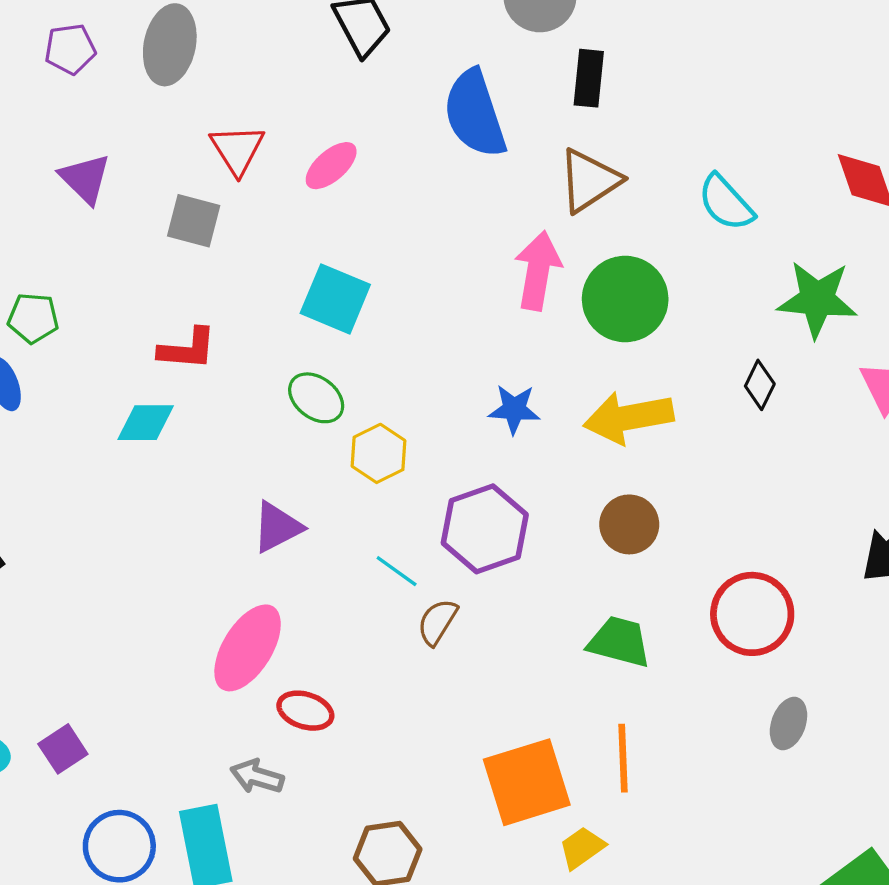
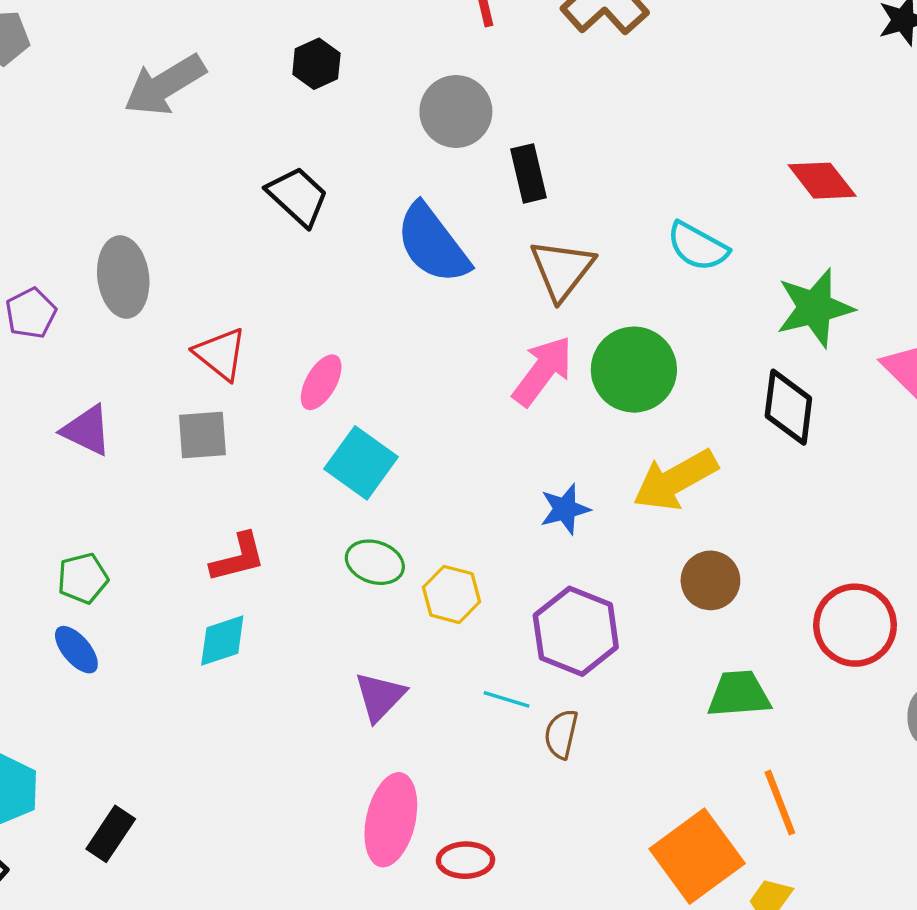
pink ellipse: (331, 166) -> (321, 382), moved
pink arrow: (538, 271) -> (543, 371), turned 46
cyan square: (335, 299) -> (361, 463), turned 32
black diamond: (760, 385) -> (788, 407), size x1.6

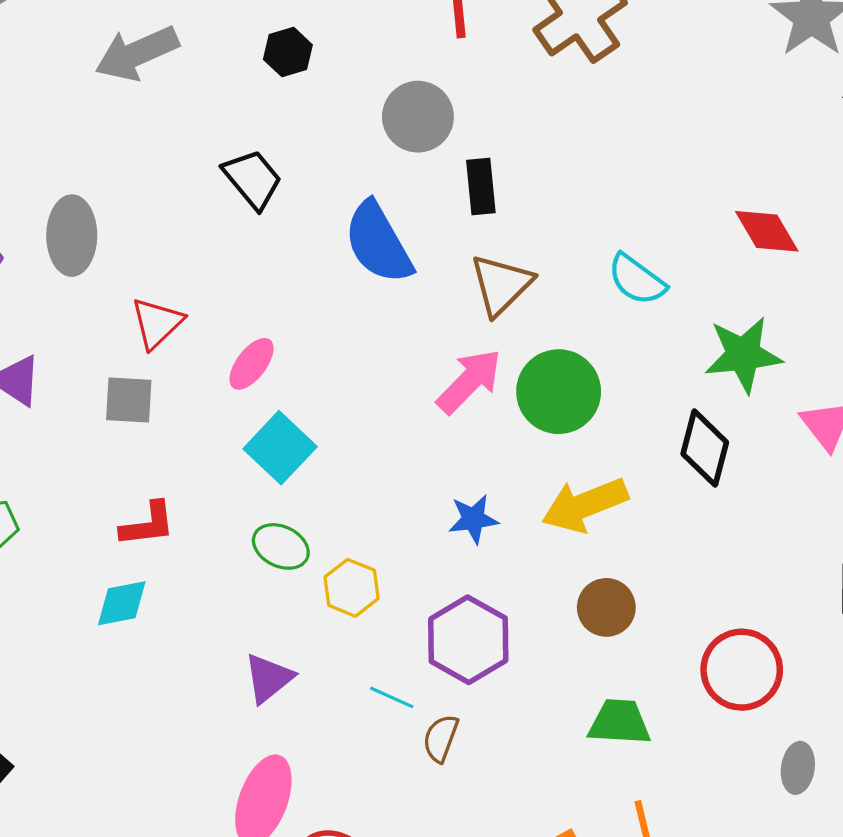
red triangle: (221, 354) -> (157, 323), turned 30

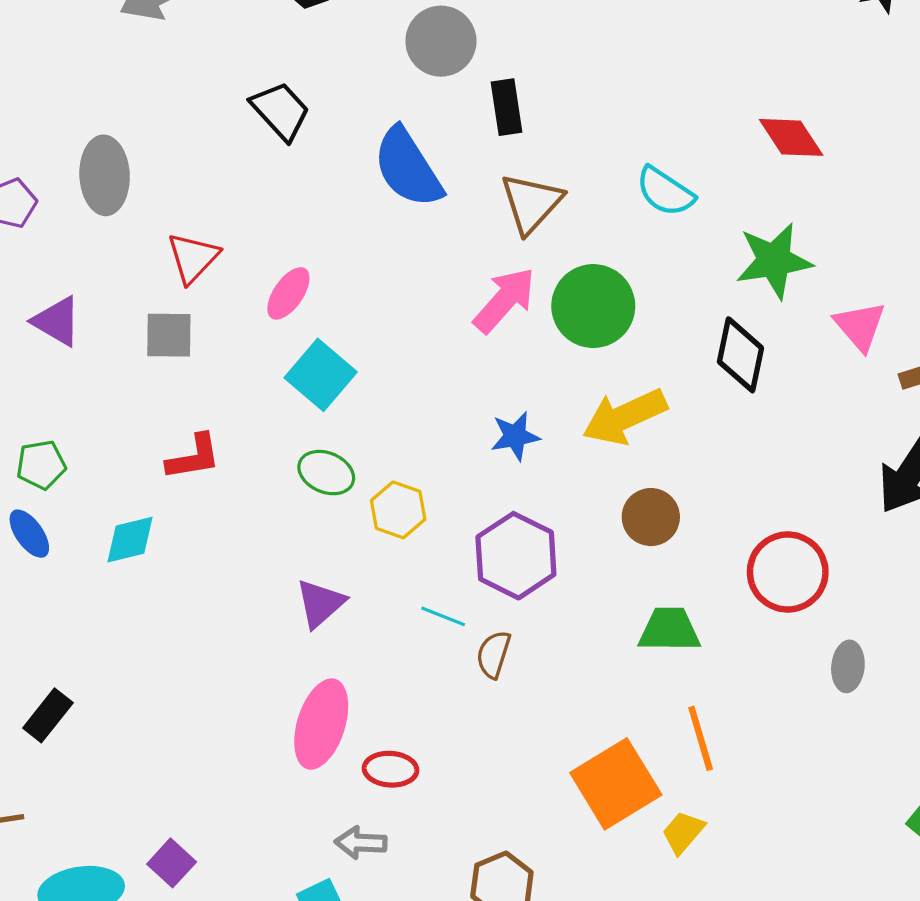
cyan diamond: (122, 603) -> (130, 540), moved

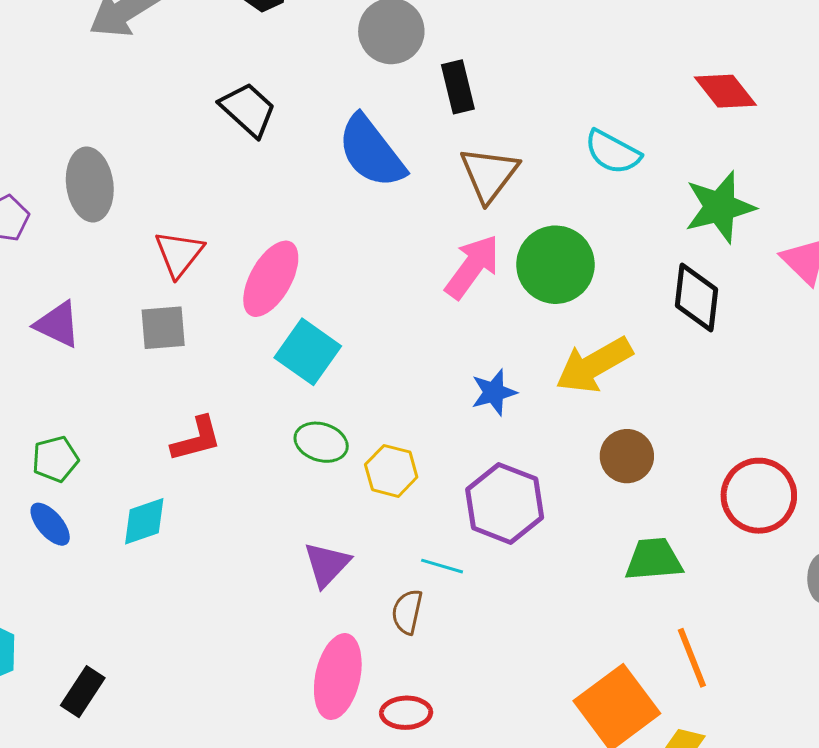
pink ellipse: (288, 293) -> (271, 279), size x1.5
brown semicircle: (494, 654) -> (407, 612), moved

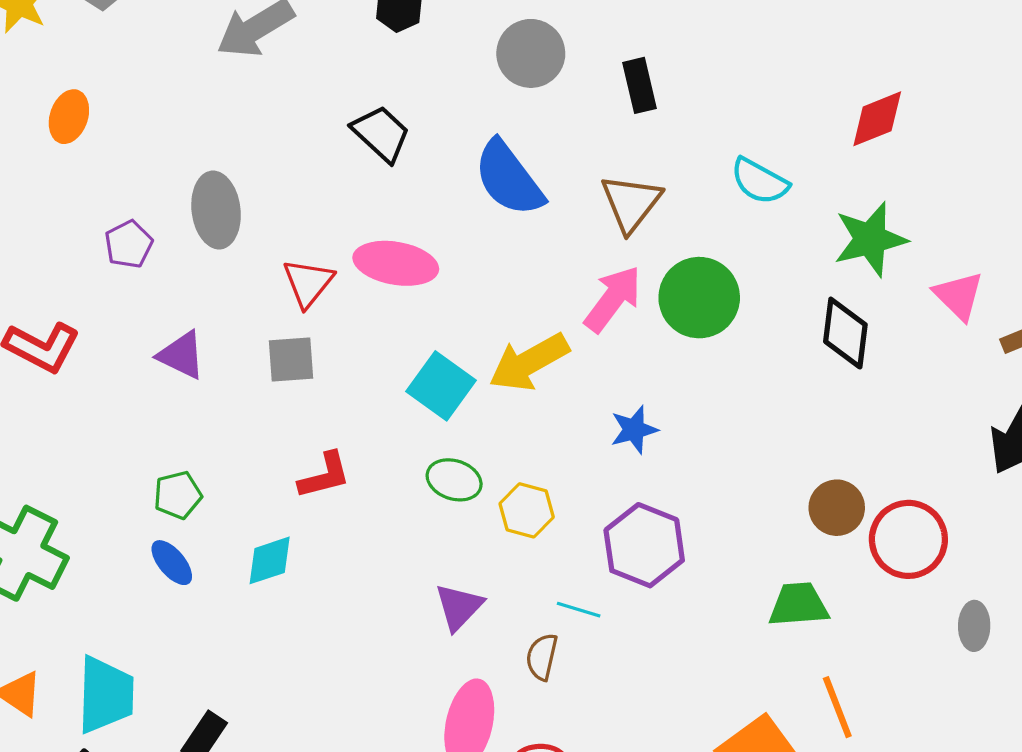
black rectangle: (458, 87) -> (639, 85), moved
red diamond: (725, 91) -> (877, 119), turned -74
pink ellipse: (271, 279) -> (396, 263), moved, turned 70
yellow arrow: (594, 365) -> (529, 362), moved
brown circle: (627, 456) -> (837, 508), moved

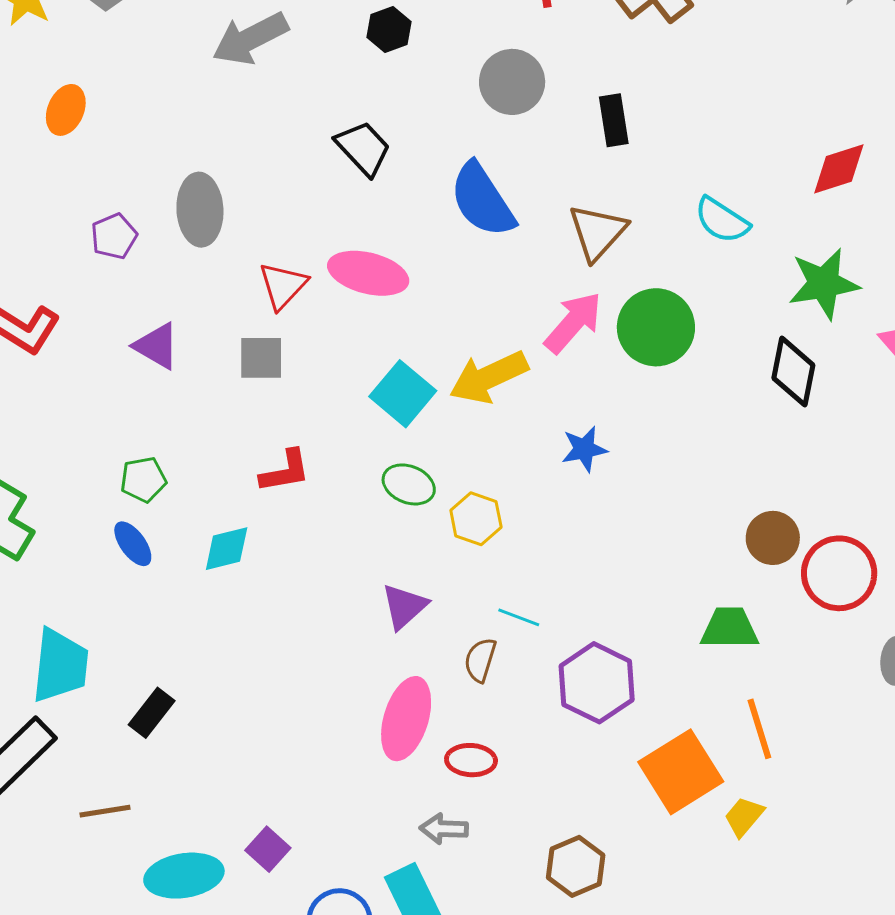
purple hexagon: (644, 545) -> (597, 683), moved

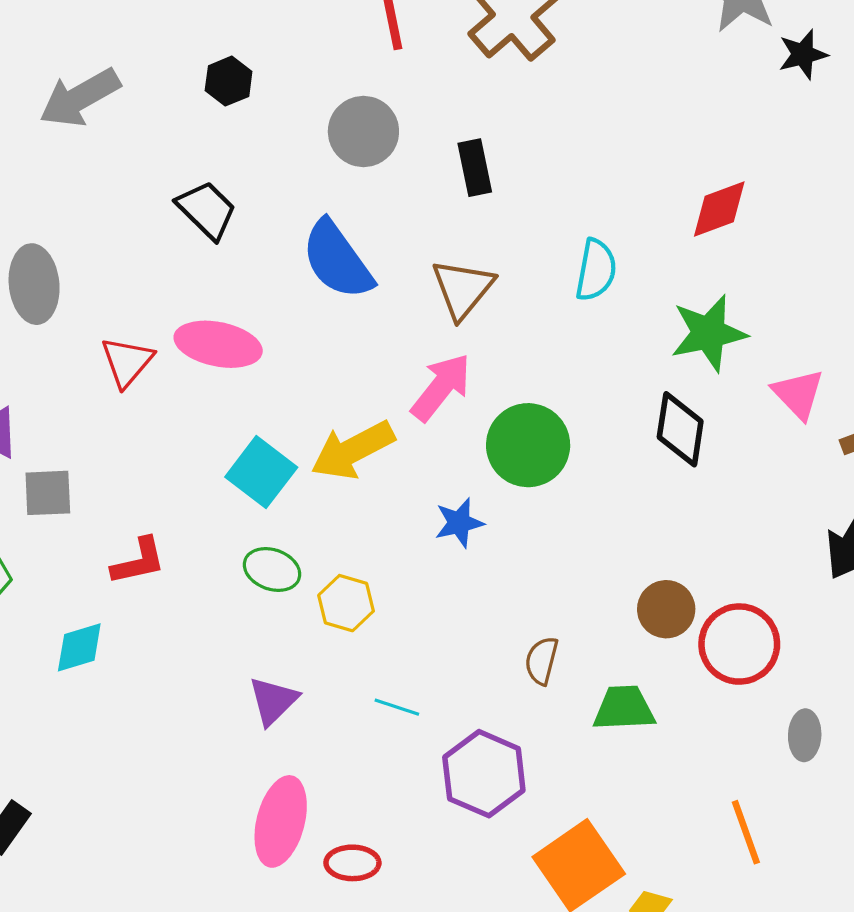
cyan semicircle: (722, 220) -> (596, 270), turned -110
green circle: (656, 327) -> (528, 445), moved
gray square: (261, 358) -> (48, 493), moved
brown semicircle: (480, 660) -> (542, 661), moved
orange line: (759, 729) -> (746, 832), moved

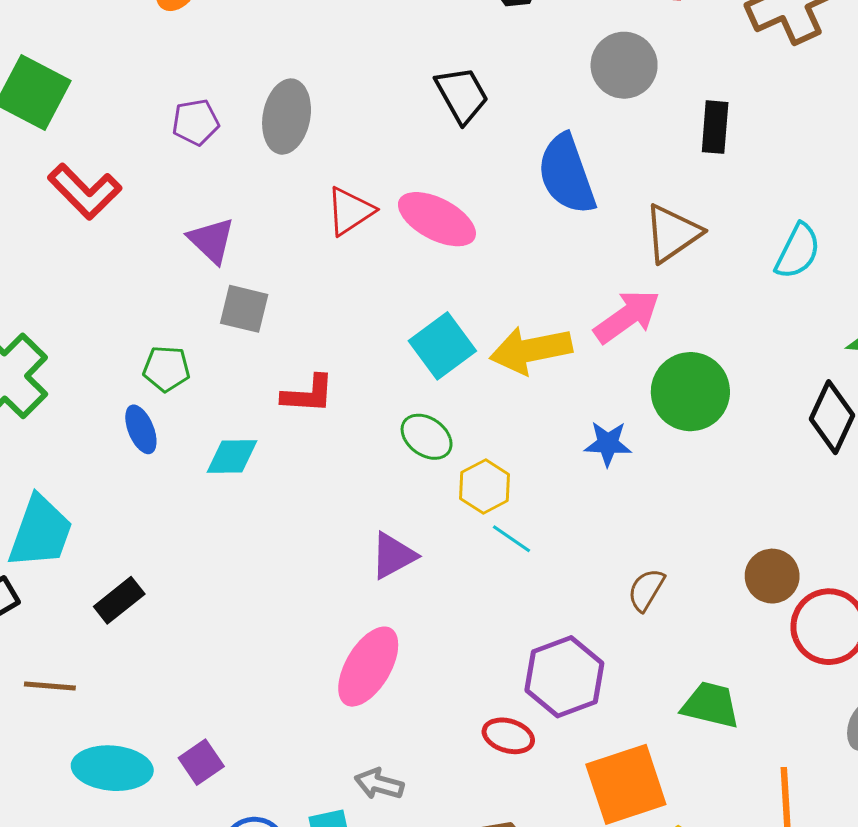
cyan line: (397, 707) -> (511, 539), moved
green trapezoid: (624, 708) -> (711, 705), moved
red ellipse: (352, 863) -> (508, 736), moved

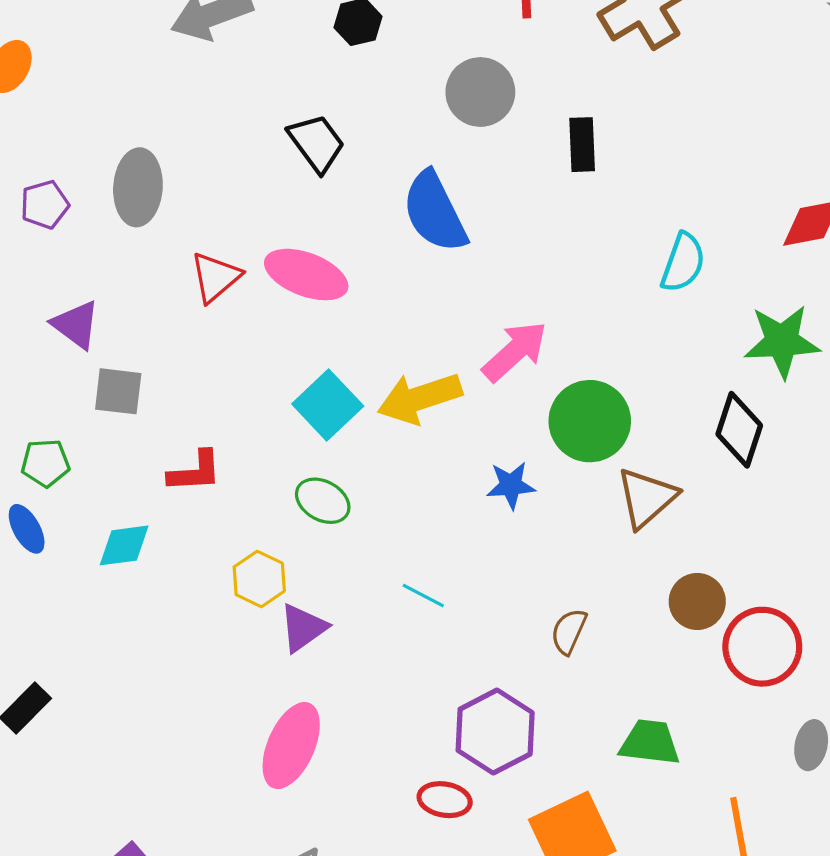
brown triangle: (672, 233) -> (647, 498), moved
yellow hexagon: (485, 486) -> (259, 579), moved

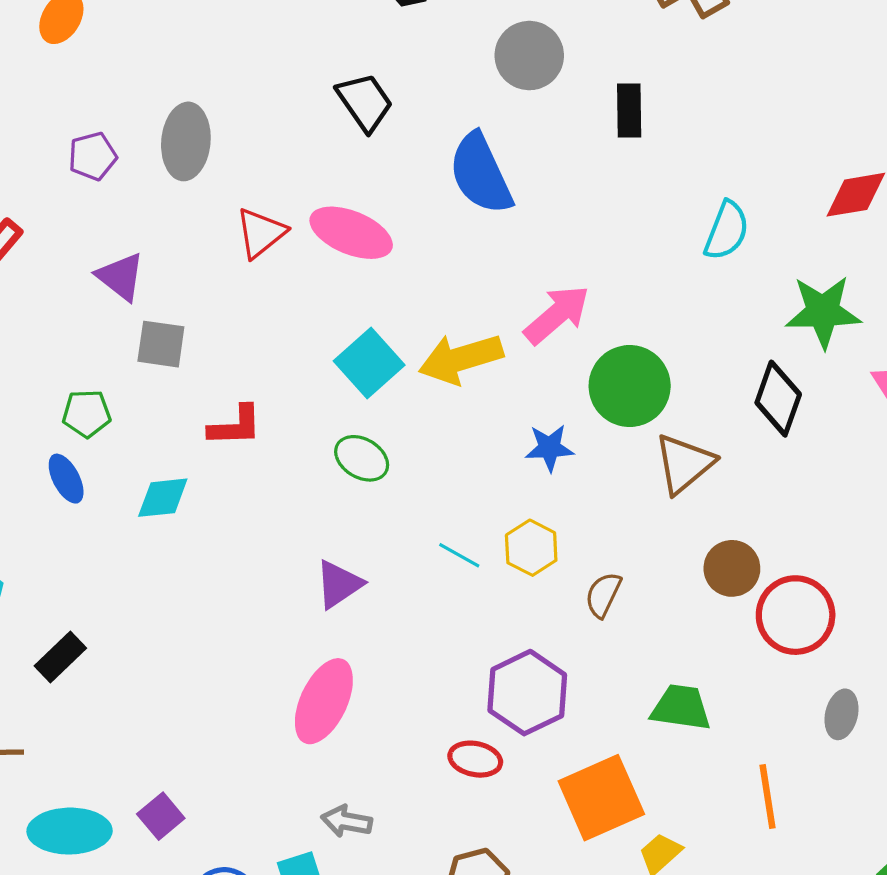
yellow hexagon: (259, 579) -> (531, 548), moved

